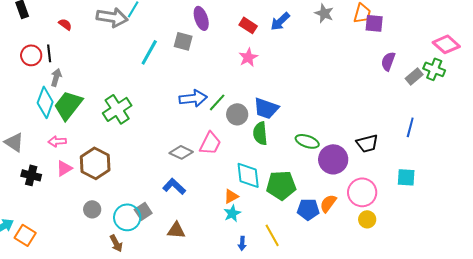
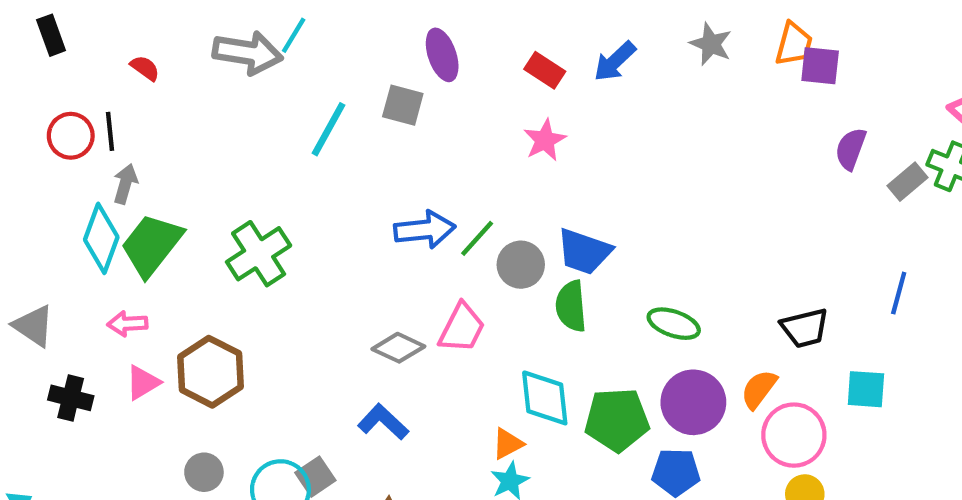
purple circle: (333, 159) -> (693, 402), moved
cyan square: (406, 177) -> (866, 389), moved
orange semicircle: (328, 203) -> (759, 389), moved

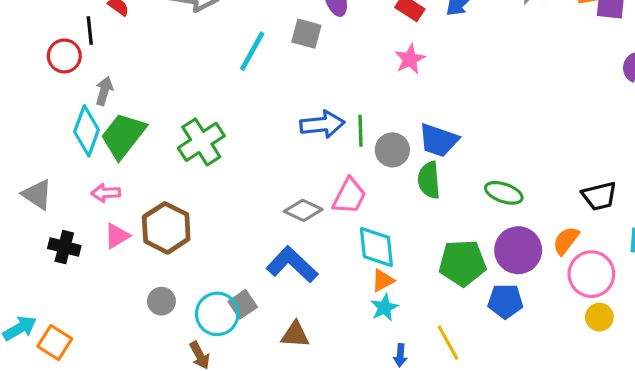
black line: (110, 131) -> (90, 30), moved
green line: (477, 238) -> (360, 131), turned -44
cyan diamond: (545, 398) -> (376, 247), moved
blue L-shape: (383, 422) -> (292, 265), size x1.4

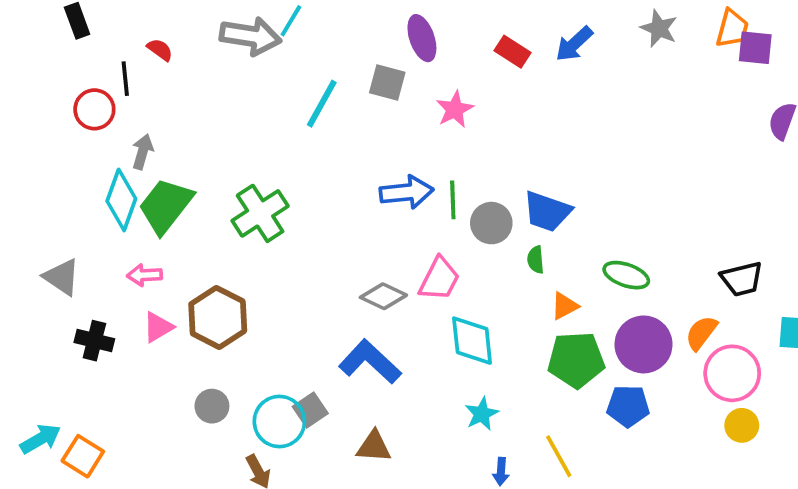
pink star: (410, 59) -> (455, 109), moved
green semicircle: (429, 180) -> (536, 260), size x0.6
orange triangle: (383, 280) -> (565, 306), moved

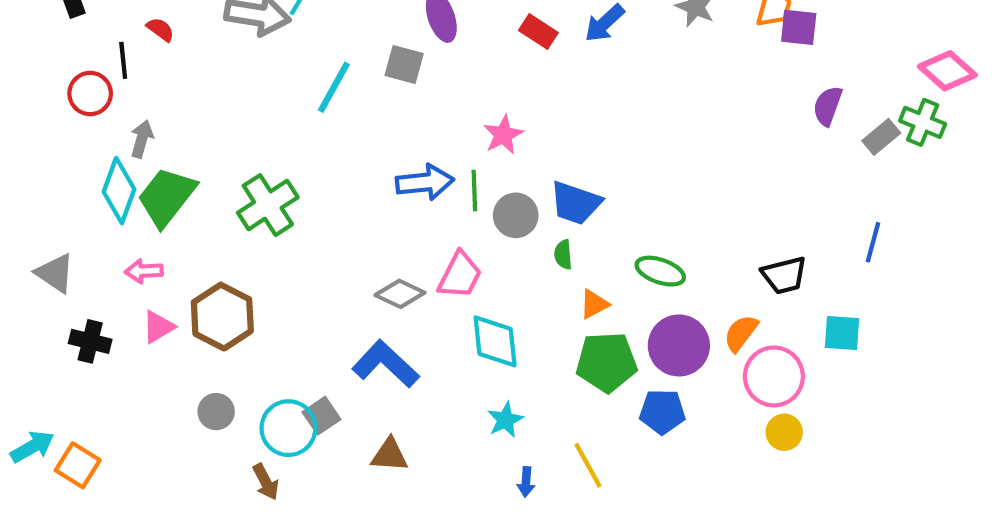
pink star: (455, 109) -> (503, 135), moved

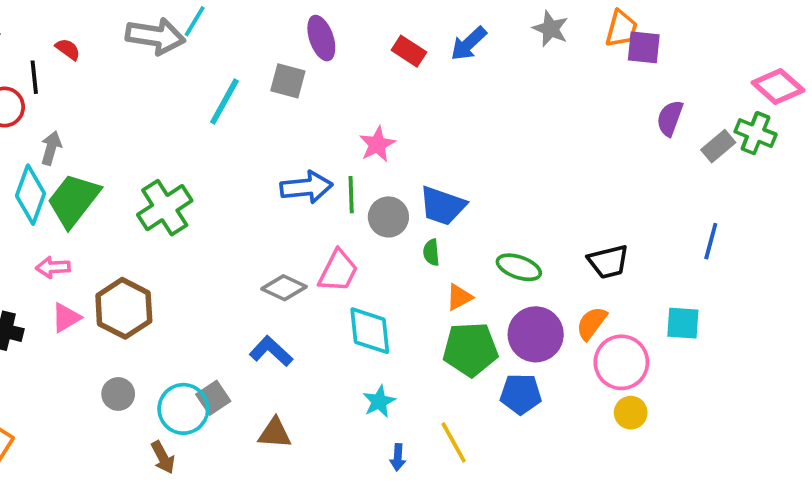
black trapezoid: (784, 275) -> (608, 262), moved
blue L-shape: (386, 364) -> (271, 351), size x0.7

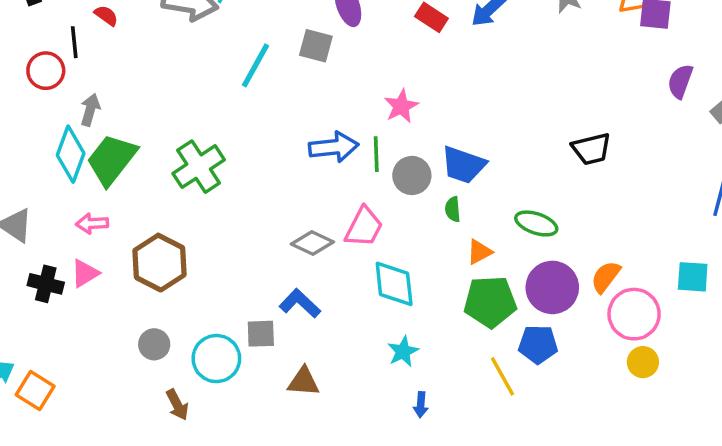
black trapezoid: (608, 262) -> (591, 149), moved
pink triangle: (66, 318) -> (85, 273), moved
gray square: (213, 398) -> (261, 334), moved, turned 32
yellow line: (454, 442) -> (503, 376), moved
brown arrow: (163, 457) -> (177, 405), moved

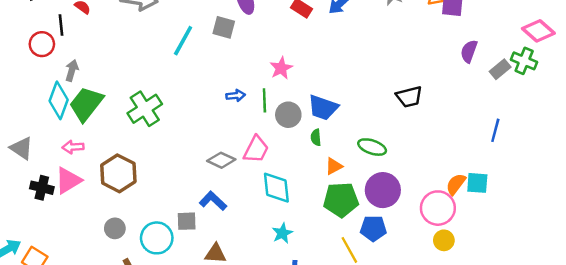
blue arrow: (334, 147) -> (236, 96), size x0.6
pink triangle: (85, 273) -> (68, 181), size x1.4
orange semicircle: (606, 277) -> (456, 184), moved

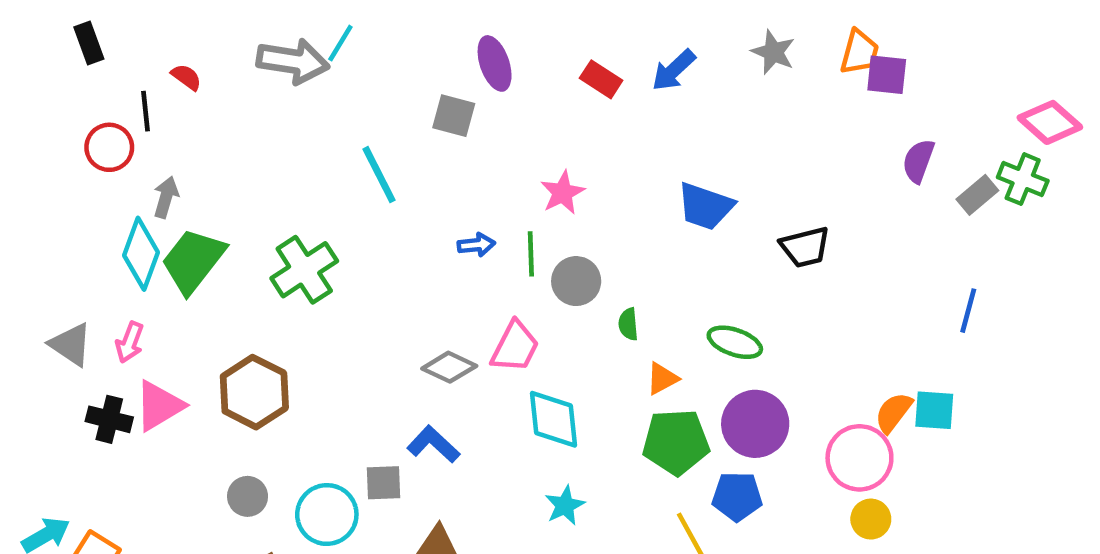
cyan line: (183, 41) -> (379, 175), moved, turned -56
blue trapezoid: (323, 108) -> (705, 206), moved
pink arrow: (73, 147) -> (130, 342), moved, turned -66

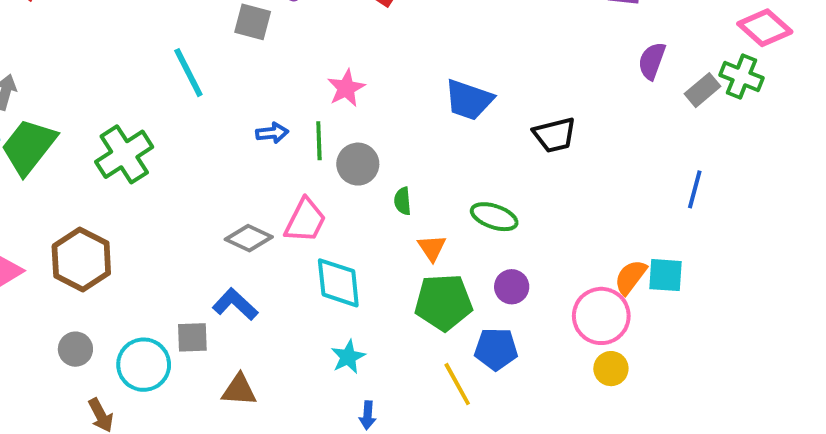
orange triangle: (662, 379) -> (432, 248), turned -36
purple circle: (755, 424) -> (512, 287), size x0.6

